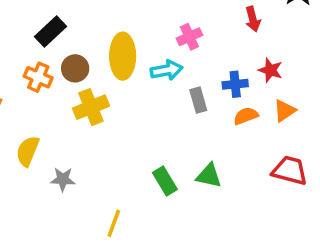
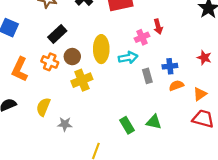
red arrow: (253, 19) -> (158, 27), moved
red star: (270, 70) -> (204, 58), moved
orange triangle: (284, 111) -> (200, 94), moved

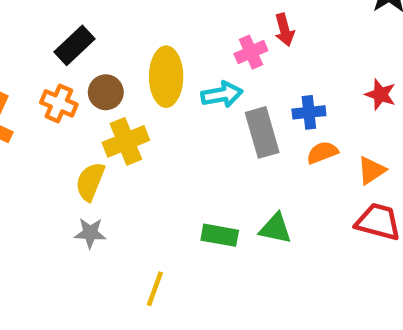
gray rectangle: (147, 76) -> (262, 132), size x1.5
yellow semicircle: (43, 107) -> (90, 182), moved
green rectangle: (127, 125) -> (220, 235), turned -49

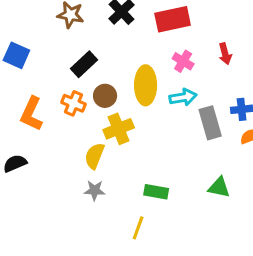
pink cross: (251, 52) -> (183, 61), moved, turned -35
green rectangle: (220, 235) -> (156, 192), moved

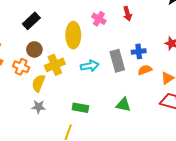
brown circle: (105, 96) -> (34, 49), moved
cyan arrow: (183, 97) -> (90, 66), moved
orange cross: (73, 103) -> (21, 67), moved

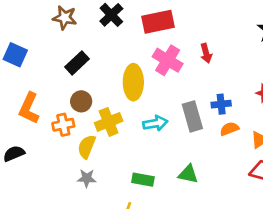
pink cross: (99, 19) -> (168, 60), size x1.5
orange cross: (21, 67) -> (63, 125), turned -35
green triangle: (123, 105) -> (188, 174), moved

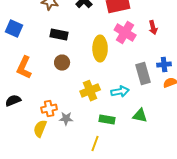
black rectangle: (77, 63) -> (59, 35), turned 54
yellow cross: (109, 122) -> (90, 91), moved
cyan arrow: (155, 123) -> (120, 92), moved
orange cross: (63, 125) -> (49, 109), moved
yellow semicircle: (87, 147) -> (40, 129), moved

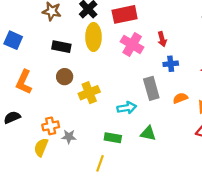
yellow ellipse: (100, 49) -> (94, 37), moved
blue cross: (164, 65) -> (171, 64), moved
yellow cross: (90, 91) -> (89, 93), moved

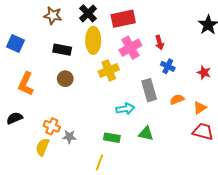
pink cross: (132, 44) -> (130, 48), turned 30
blue cross: (171, 64) -> (168, 66), turned 32
yellow cross: (89, 93) -> (109, 70), moved
orange cross: (51, 126) -> (52, 126), turned 35

